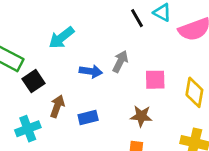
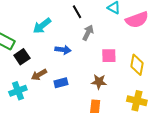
black line: (137, 18) -> (77, 12), moved
gray arrow: (120, 62) -> (88, 33), moved
brown arrow: (57, 106) -> (39, 75), turned -140

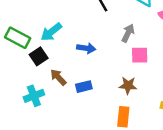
cyan arrow: (42, 26) -> (51, 32), moved
gray arrow: (88, 33) -> (128, 33), moved
brown arrow: (39, 75) -> (58, 77), turned 77

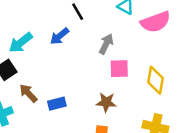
blue arrow: (86, 48) -> (59, 36), moved, turned 132

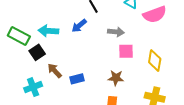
cyan arrow: (21, 43) -> (48, 31), turned 42
gray arrow: (106, 44) -> (116, 32), turned 70

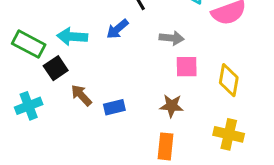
cyan cross: (33, 87) -> (29, 106), moved

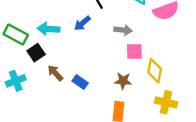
yellow diamond: (229, 80) -> (155, 71), moved
blue rectangle: (114, 107) -> (80, 82), turned 49

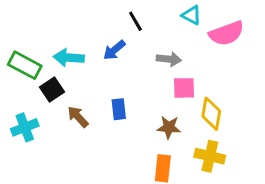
blue rectangle: (80, 82) -> (119, 109), moved, turned 49
yellow cross: (166, 102) -> (210, 156), moved

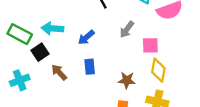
blue arrow: (114, 50) -> (86, 37), moved
gray arrow: (169, 59) -> (127, 30), turned 120
pink square: (184, 88) -> (150, 45), moved

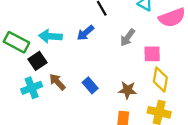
blue arrow: (86, 37) -> (85, 33), moved
blue rectangle: (90, 67) -> (90, 85), moved, turned -35
cyan cross: (20, 80) -> (32, 88), moved

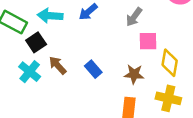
pink square: (152, 54) -> (148, 41), moved
cyan cross: (32, 88) -> (30, 72), turned -30

